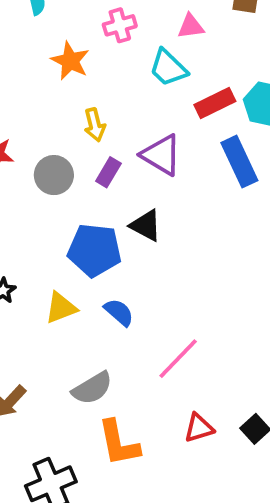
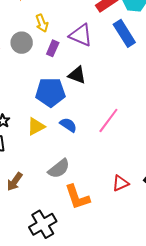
gray circle: (54, 175) -> (22, 43), moved
pink line: (178, 359) -> (108, 120), moved

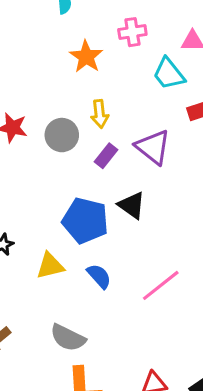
gray semicircle: (59, 169) -> (68, 338), turned 50

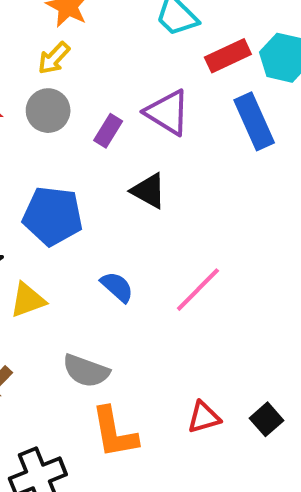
yellow arrow: (100, 114) -> (54, 58), moved, turned 56
blue pentagon: (85, 221) -> (53, 216), moved
yellow triangle: (50, 266) -> (28, 300), moved

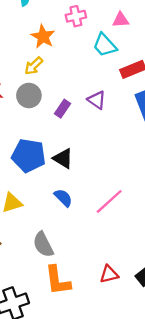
purple triangle: (167, 112) -> (97, 100), size x0.7
black triangle: (149, 191) -> (63, 158), moved
gray semicircle: (86, 371) -> (43, 245), turned 40

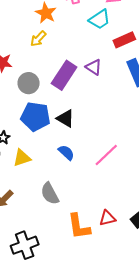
cyan trapezoid: (105, 45) -> (100, 19), turned -80
gray circle: (29, 96) -> (29, 83), moved
purple rectangle: (62, 109) -> (64, 75), size x1.8
orange L-shape: (58, 280) -> (79, 226), moved

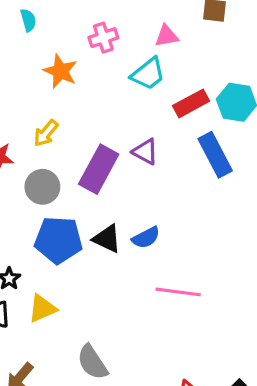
yellow arrow: (38, 39) -> (46, 133), moved
blue semicircle: (66, 153) -> (146, 238), moved, turned 114
pink line: (106, 155) -> (178, 292), turned 56

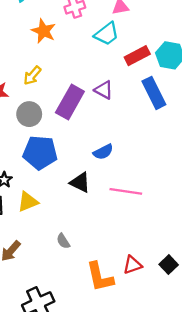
black triangle: (107, 239) -> (80, 182), moved
gray semicircle: (92, 362) -> (63, 241), size x0.6

